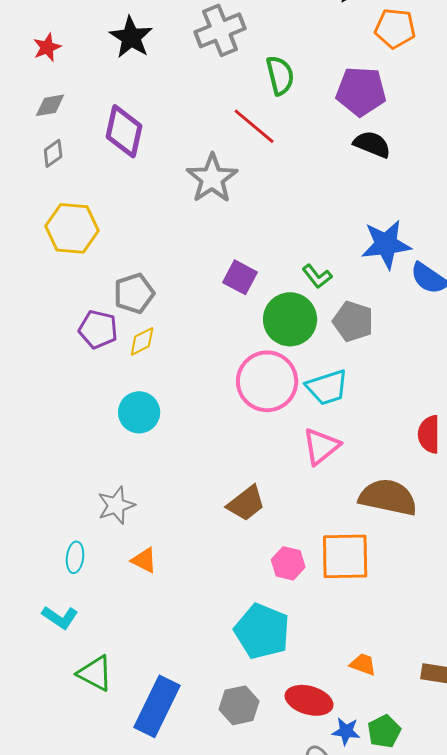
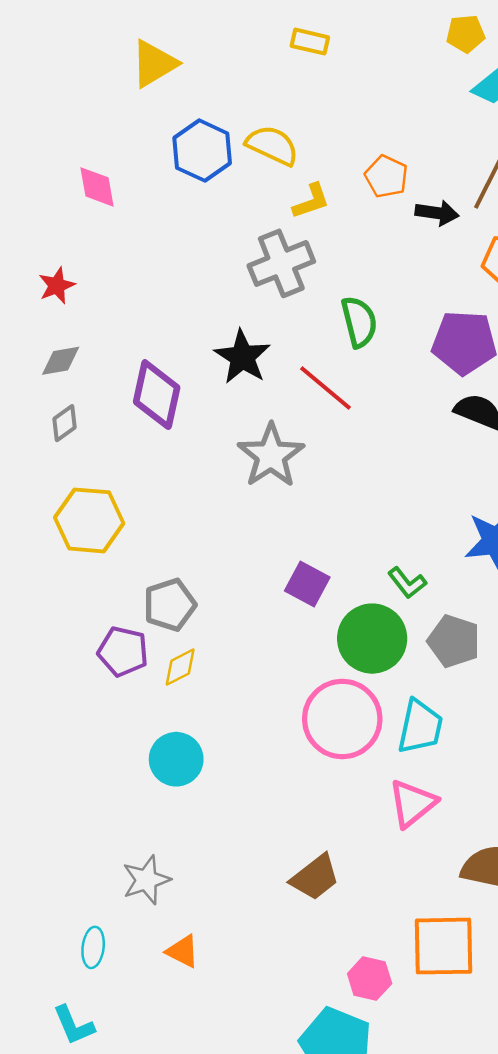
black star: (131, 37) -> (242, 357), moved
cyan trapezoid: (327, 387) -> (420, 727), turned -60
pink hexagon: (288, 563) -> (370, 979), moved
cyan L-shape: (60, 617) -> (74, 1025), turned 33

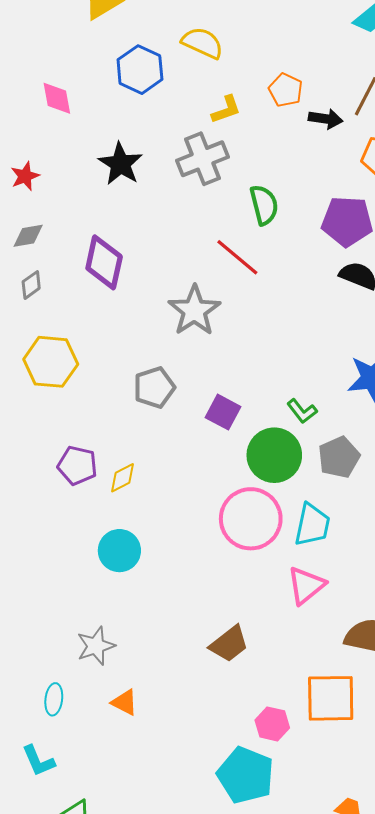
yellow semicircle: (272, 145) -> (203, 43), moved
black star: (242, 357) -> (120, 164), moved
gray pentagon: (170, 605) -> (154, 387), moved
gray pentagon: (454, 641) -> (339, 457), turned 30

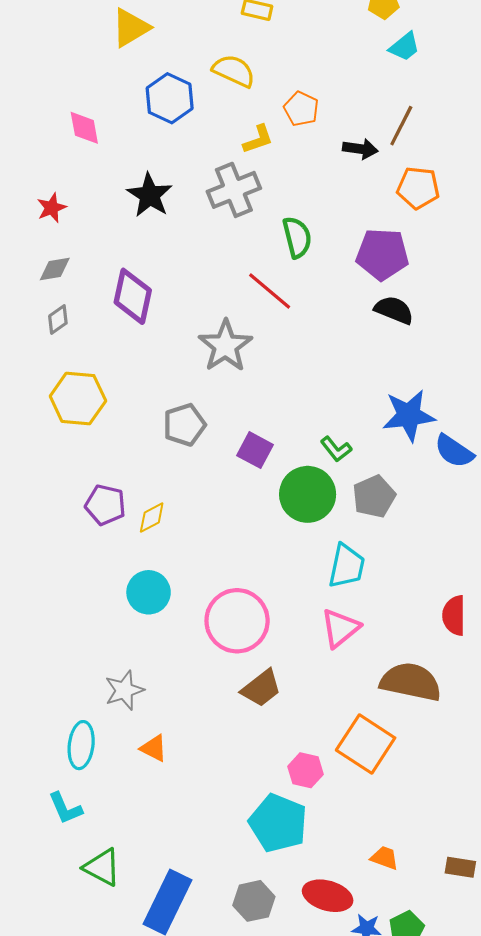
orange pentagon: (286, 90) -> (301, 109), moved
pink circle: (251, 519) -> (237, 621), moved
orange square: (331, 698) -> (366, 744), turned 34
cyan ellipse: (54, 699) -> (81, 745), size x1.4

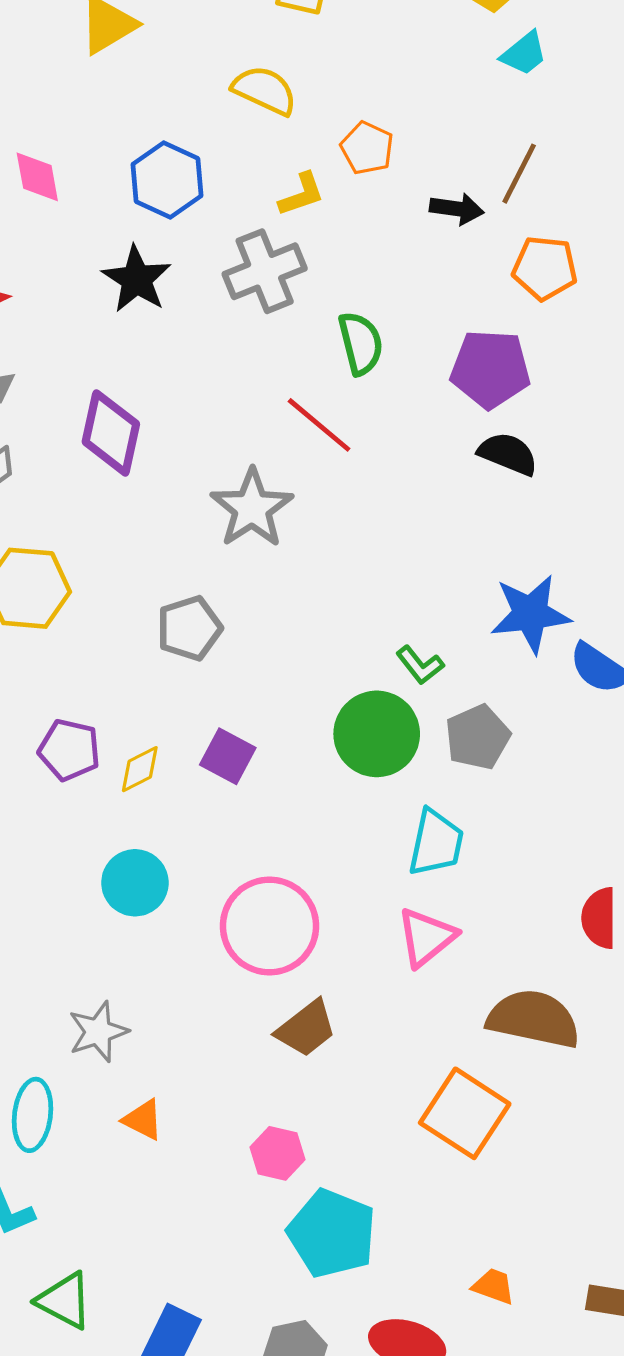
blue hexagon: (170, 98) -> (167, 180), moved
purple square: (255, 450) -> (228, 756), moved
pink hexagon: (305, 770) -> (277, 1153), moved

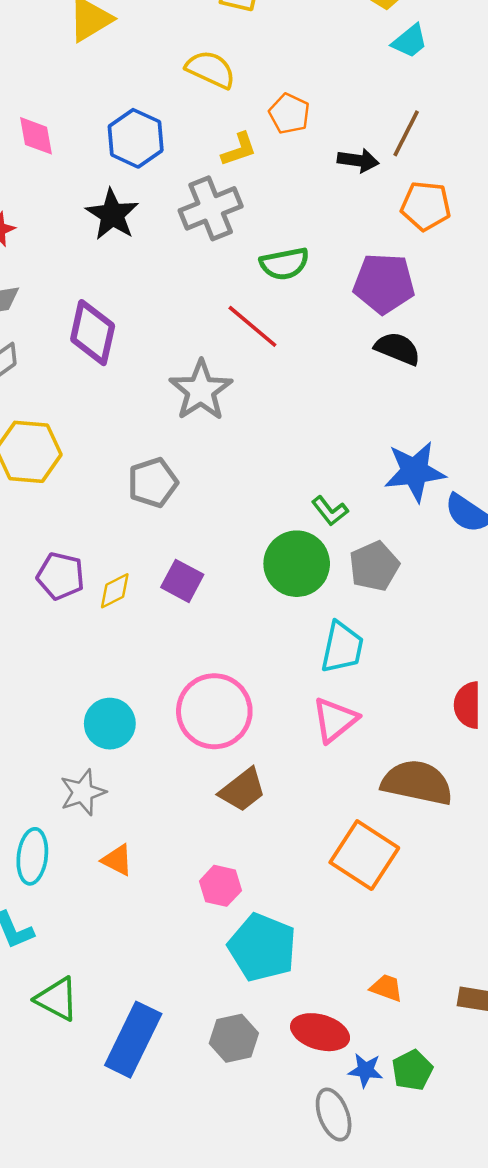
green semicircle: (361, 343) -> (284, 264), turned 93
cyan circle: (135, 883) -> (110, 724), moved

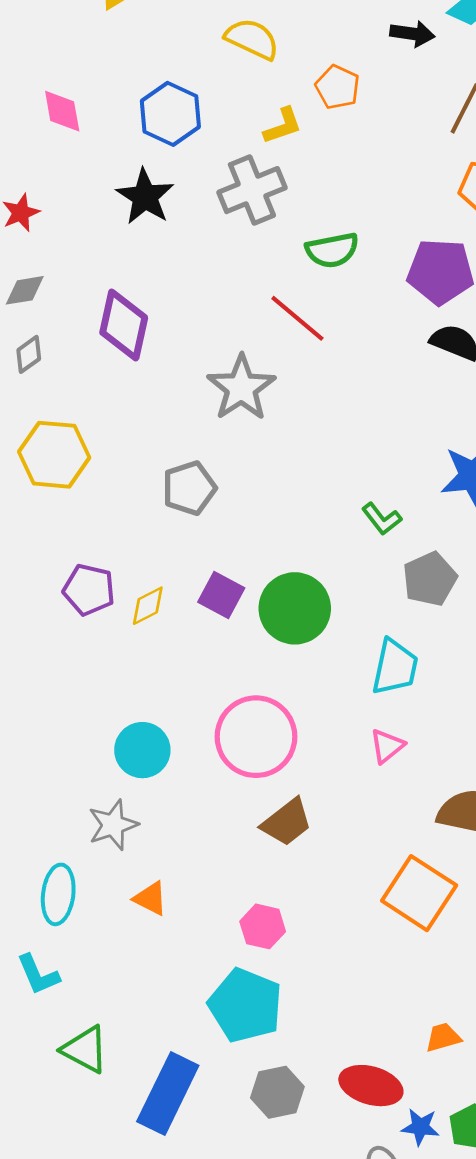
black arrow: (358, 160) -> (412, 34), moved
green circle: (297, 564) -> (295, 608), moved
pink triangle: (335, 720) -> (387, 746), size x0.7
cyan pentagon: (262, 947) -> (245, 1005), moved
orange trapezoid: (386, 988) -> (443, 1037), turned -36

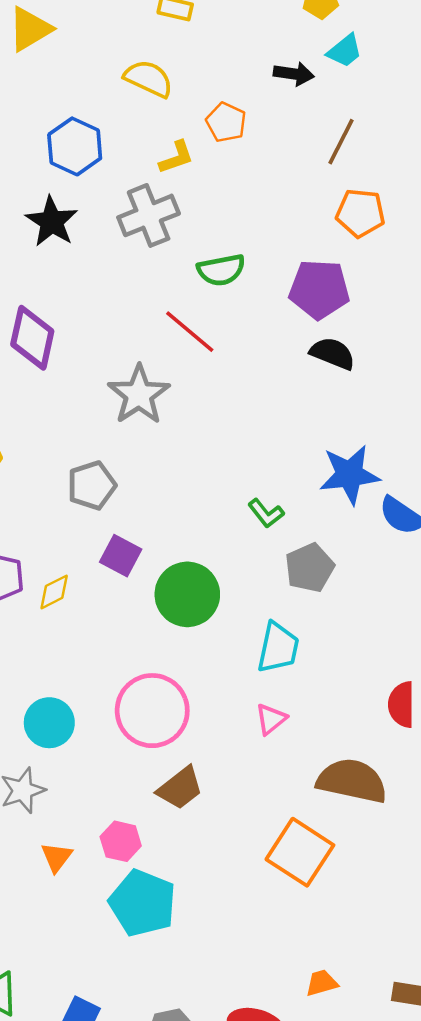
purple square: (221, 595) -> (121, 556), moved
orange triangle: (150, 898) -> (57, 857), turned 40
pink hexagon: (263, 926) -> (121, 841), moved
cyan pentagon: (245, 1005) -> (143, 903), moved

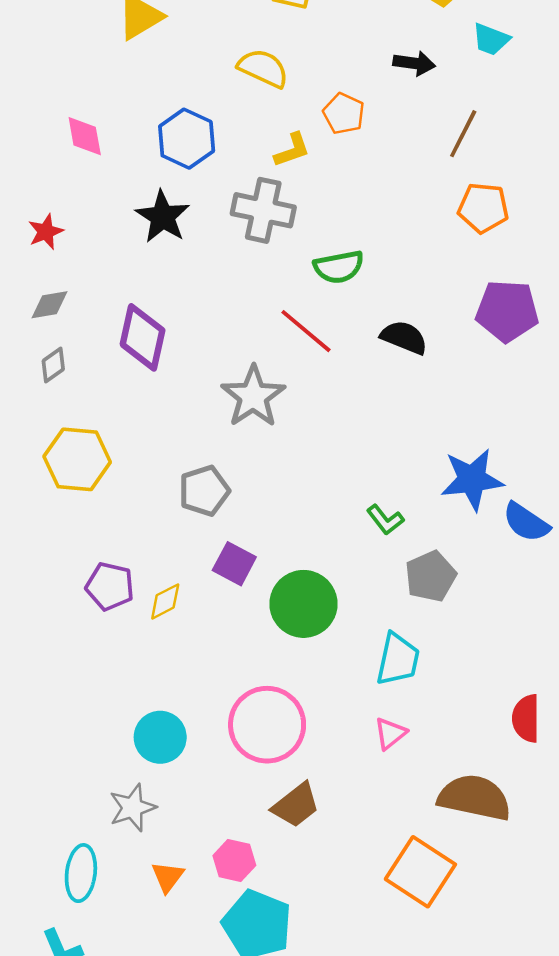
cyan trapezoid: (345, 51) -> (491, 39), moved, turned 60
gray cross: (149, 215) -> (263, 210), turned 34
purple pentagon: (319, 289) -> (507, 311), moved
black semicircle: (333, 353) -> (404, 337), moved

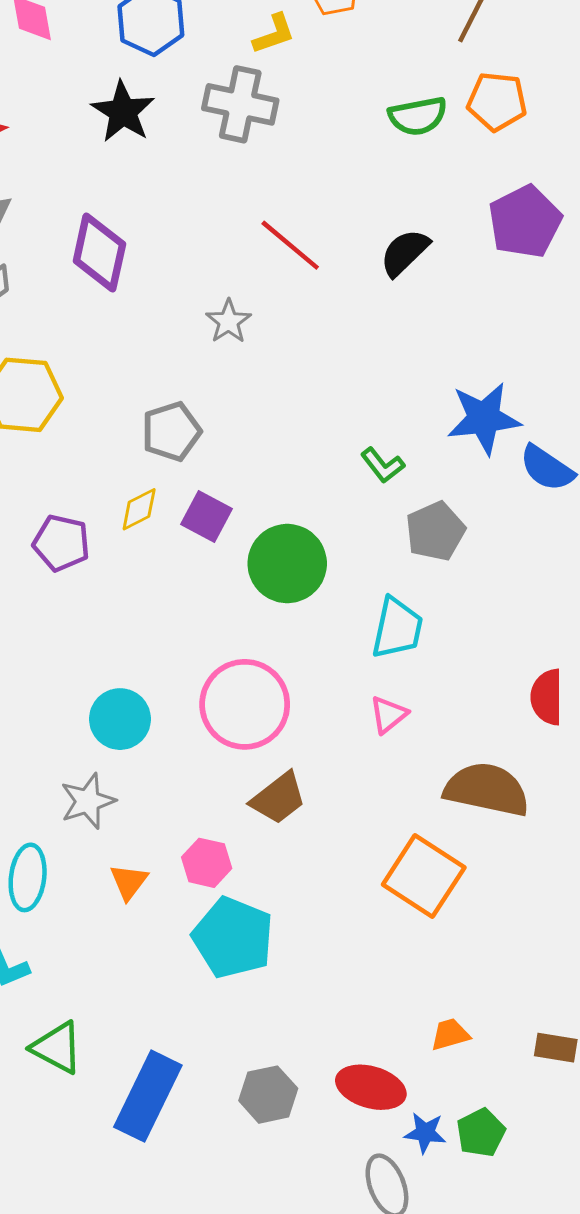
green semicircle: (339, 267) -> (418, 116), moved
purple pentagon: (507, 311) -> (525, 222), turned -30
black semicircle: (404, 337) -> (405, 253), turned -66
gray star: (253, 396) -> (229, 321), size x0.6
yellow diamond: (165, 601) -> (139, 509), moved

